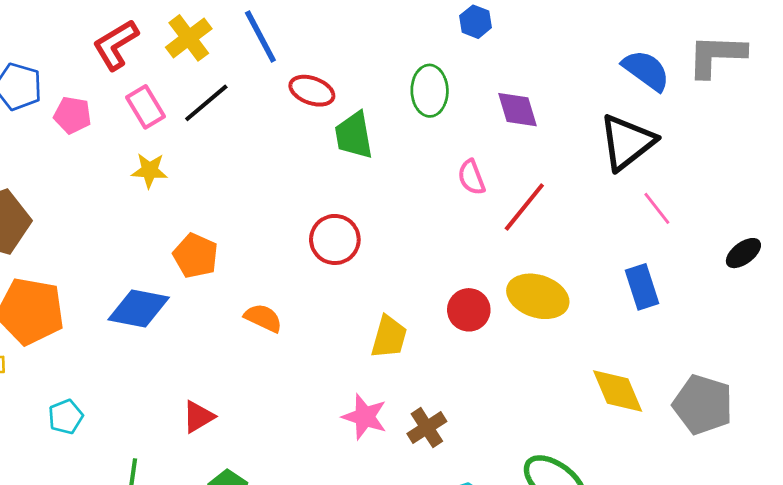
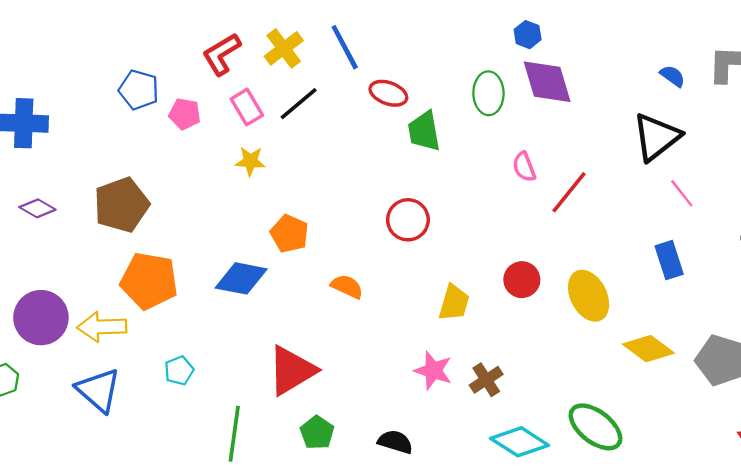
blue semicircle: (646, 70) -> (673, 76), size x0.6
purple diamond: (518, 110) -> (547, 82), moved, size x1.4
yellow ellipse: (538, 296) -> (589, 296), moved, turned 45
yellow diamond: (618, 391) -> (648, 349), turned -30
red triangle: (198, 417) -> (292, 371), size x1.8

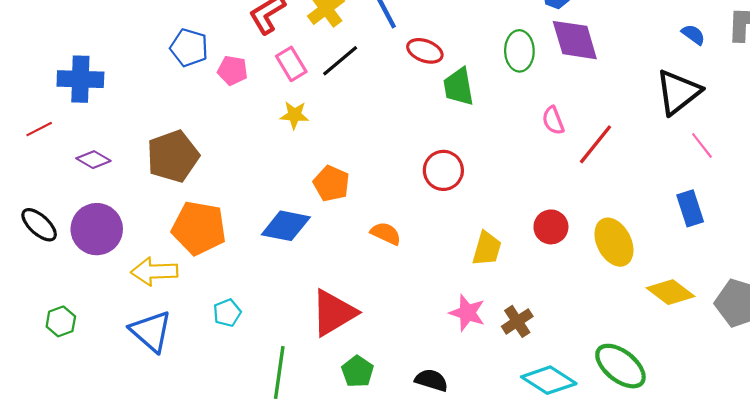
purple circle: (41, 318) -> (97, 229), moved

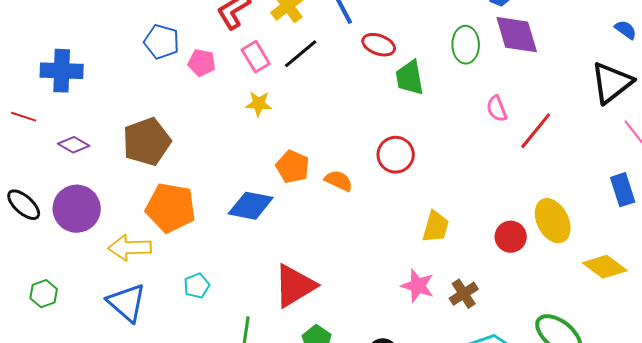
red line: (39, 129) -> (24, 117), turned 45
red circle: (551, 227) -> (511, 237), moved
orange semicircle: (386, 233) -> (339, 181), moved

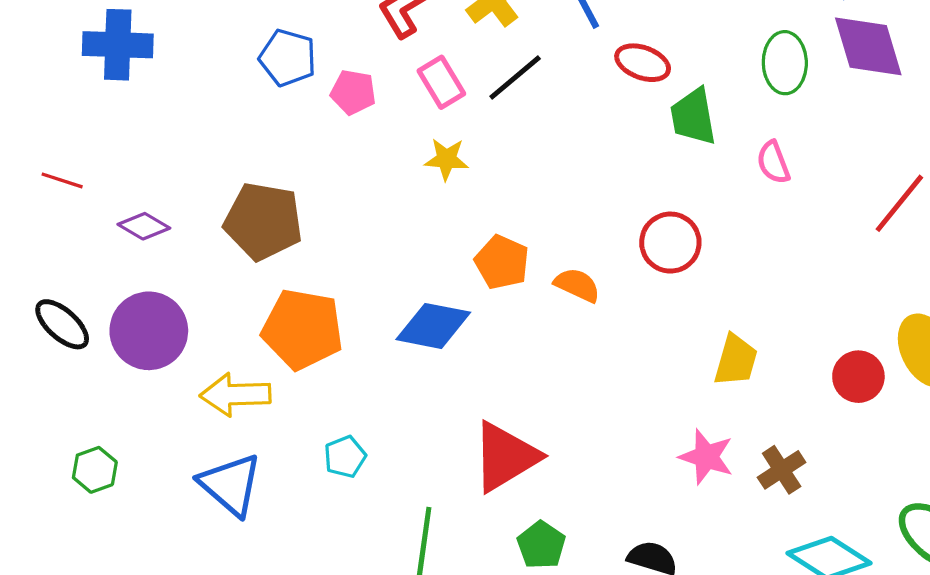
blue cross: (62, 71) -> (118, 45), moved
pink semicircle: (497, 109) -> (773, 162), moved
brown pentagon: (147, 142) -> (263, 221), turned 30

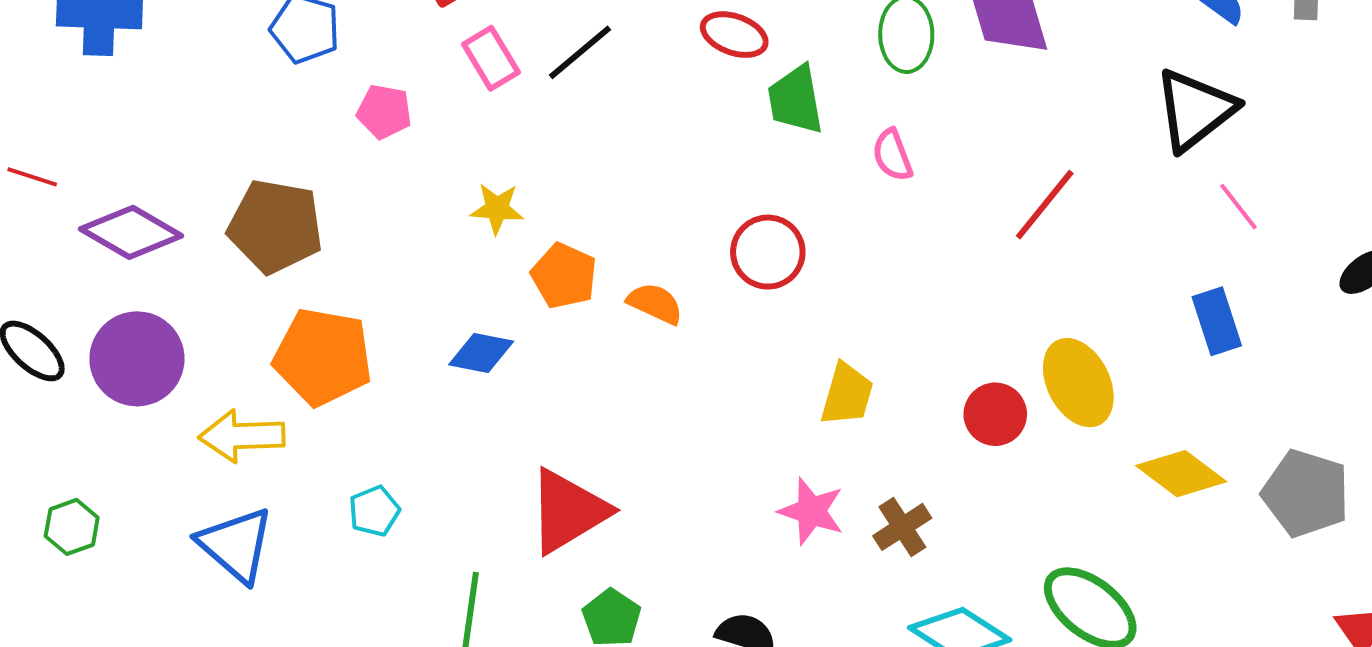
pink pentagon: (353, 92) -> (384, 112), moved
yellow star: (446, 159) -> (497, 209), moved
purple diamond: (144, 226) -> (131, 232), size x1.6
blue diamond: (433, 326) -> (481, 353), size x0.7

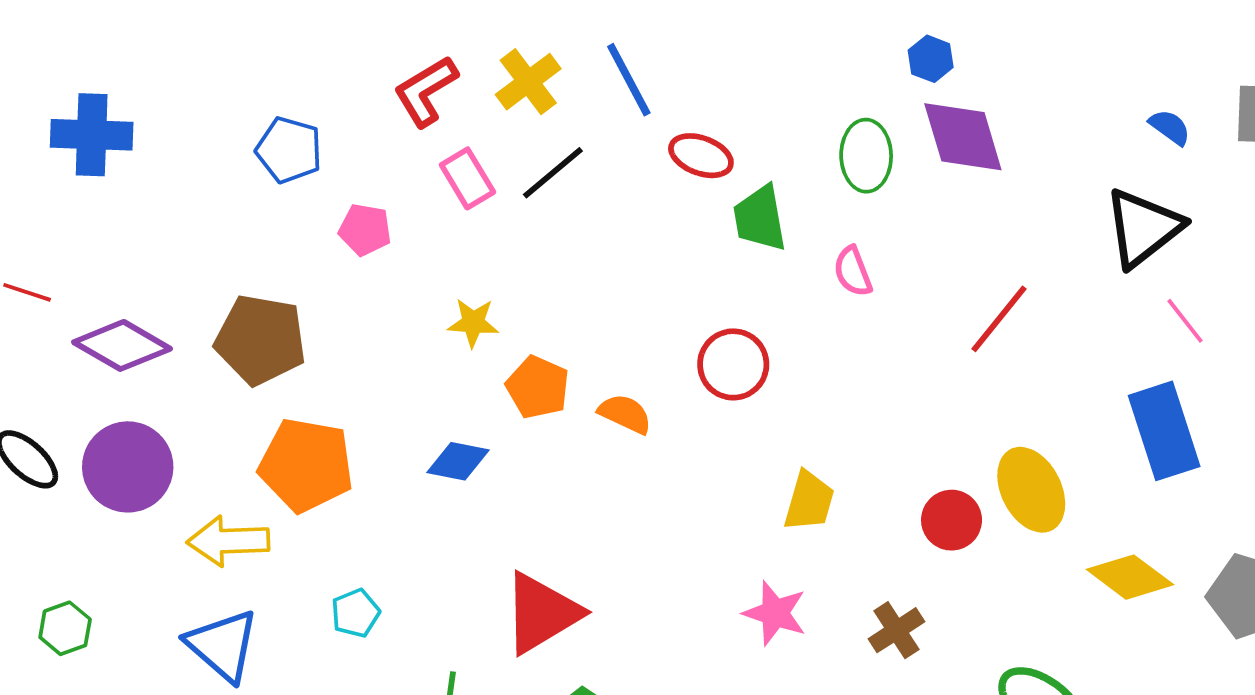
blue rectangle: (1217, 321) -> (1164, 431), size x1.5
brown cross: (902, 527) -> (896, 630), moved

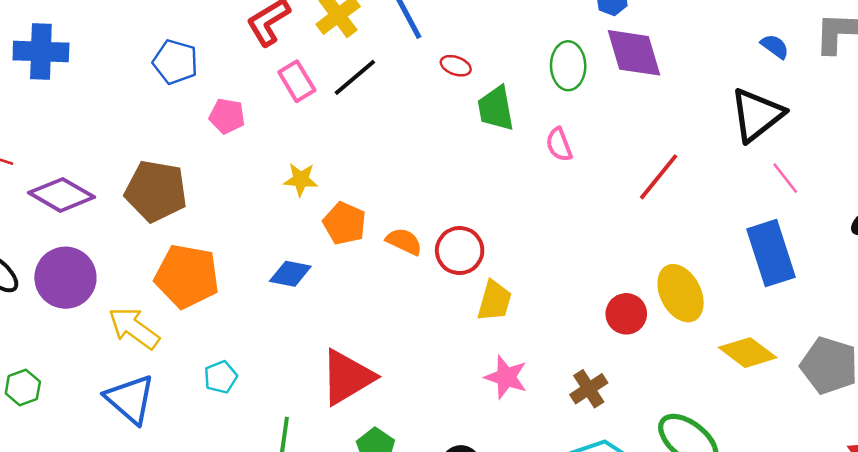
red ellipse: (701, 156) -> (456, 66), size x0.7
red circle: (733, 364) -> (460, 251), moved
yellow trapezoid: (809, 501) -> (494, 301), moved
yellow arrow: (228, 541) -> (134, 328), turned 38

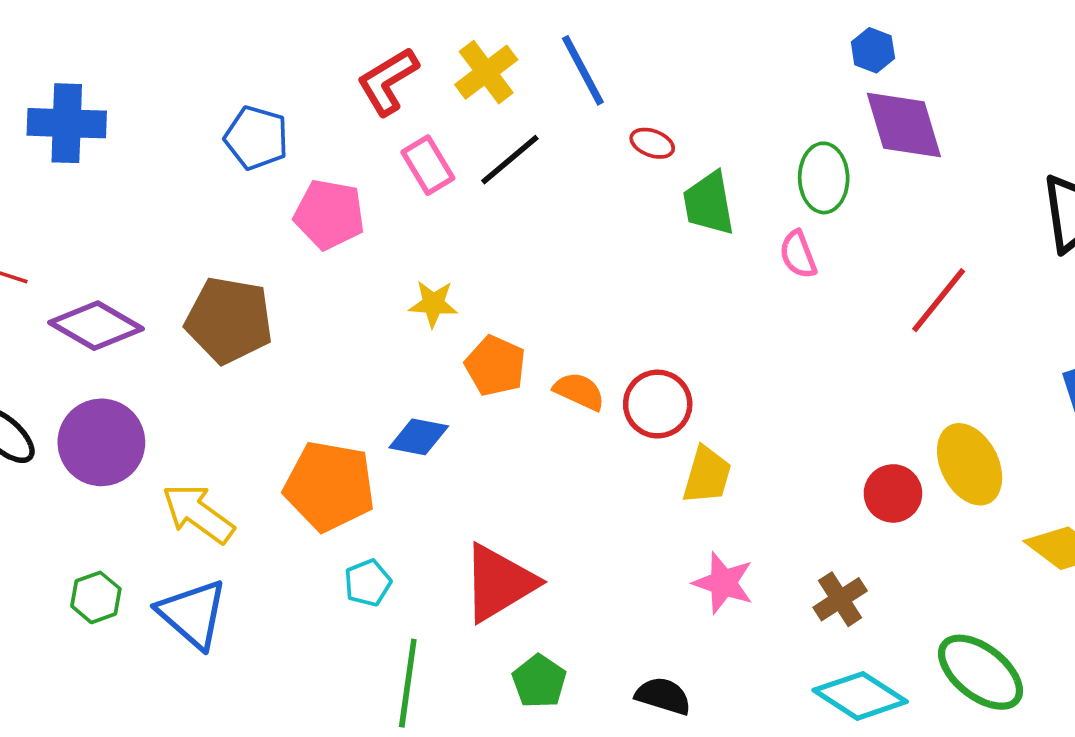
green ellipse: (568, 66) -> (824, 178), moved
pink pentagon: (227, 116) -> (329, 214), size x1.4
orange pentagon: (187, 276) -> (329, 486), moved
cyan pentagon: (221, 377) -> (368, 583), moved
green hexagon: (23, 387) -> (96, 597), moved

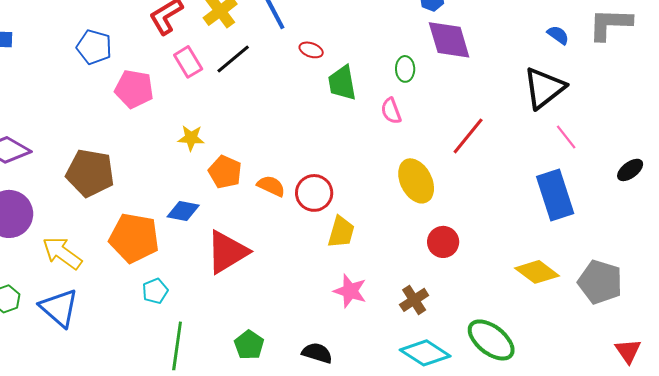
green ellipse: (824, 178) -> (405, 69), size x0.7
brown pentagon: (229, 320) -> (90, 173), moved
yellow ellipse: (970, 464) -> (416, 181), moved
red triangle: (499, 583) -> (227, 252), moved

